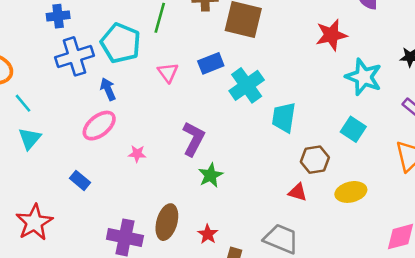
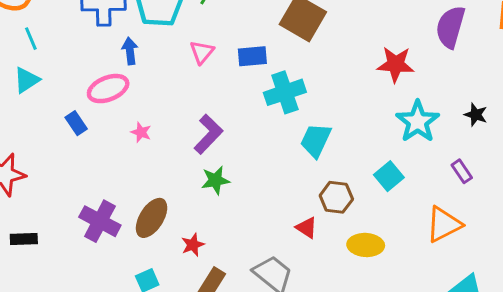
blue rectangle: (80, 180) -> (76, 123), moved

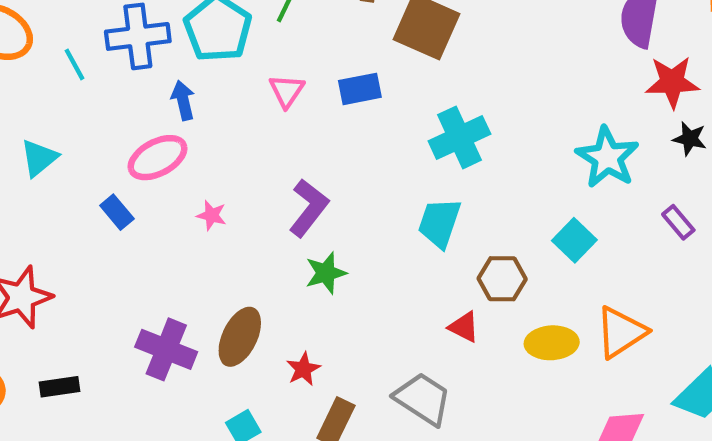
cyan line: (31, 39) -> (74, 64), moved
red star: (396, 64) -> (672, 82), moved
cyan cross: (285, 92) -> (459, 137), moved
cyan trapezoid: (316, 140) -> (439, 223), moved
orange triangle: (444, 224) -> (621, 332), moved

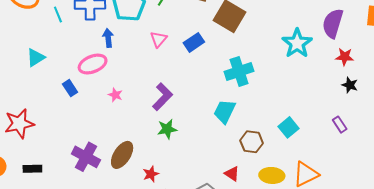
red star: (672, 82) -> (345, 57), size x0.7
blue rectangle: (360, 89) -> (194, 42), turned -30
cyan star: (607, 157) -> (297, 43), moved
red triangle: (464, 327) -> (232, 174), moved

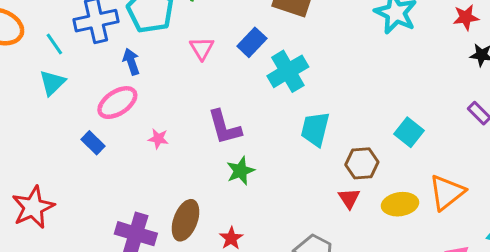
cyan triangle: (36, 58) -> (52, 83), moved
cyan cross: (239, 71) -> (288, 71), moved
purple L-shape: (162, 97) -> (224, 127), turned 132
red triangle: (232, 174) -> (349, 198), moved, turned 35

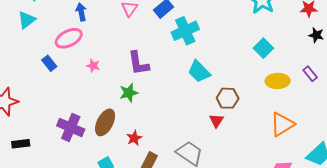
cyan trapezoid: (315, 129) -> (199, 72), turned -65
cyan square: (409, 132) -> (263, 48), moved
green star: (240, 171) -> (129, 93), moved
yellow ellipse: (400, 204) -> (278, 81), moved

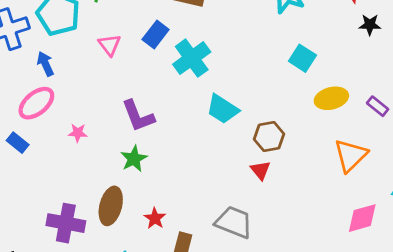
purple rectangle: (310, 74) -> (378, 106), moved

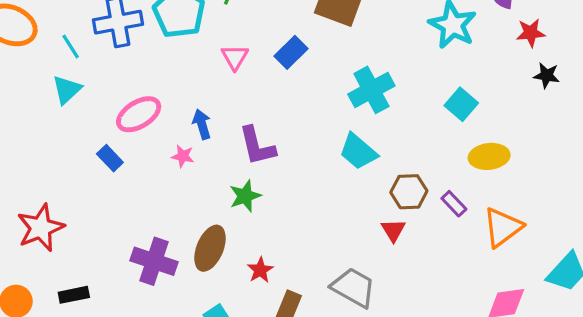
cyan cross: (192, 58) -> (371, 90), moved
blue arrow: (45, 64) -> (202, 124), moved
purple rectangle: (378, 106) -> (454, 204), moved

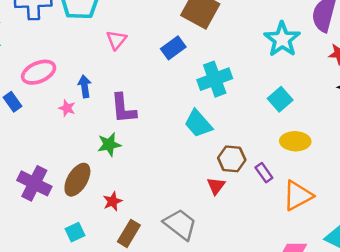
blue rectangle: (291, 52) -> (173, 48), moved

